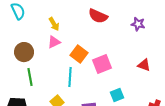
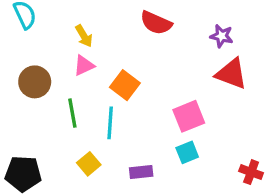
pink square: (102, 64) -> (189, 116), moved
red triangle: (144, 65) -> (231, 74), moved, size x1.5
green line: (30, 77) -> (72, 113), moved

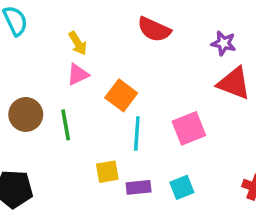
brown circle: (35, 82) -> (26, 114), moved
cyan line: (110, 123) -> (137, 134), moved
cyan square: (187, 152) -> (182, 187), moved
yellow square: (89, 164) -> (107, 172), moved, turned 30

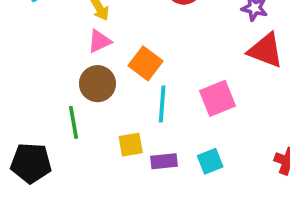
brown circle: (26, 114) -> (97, 84), moved
green line: (66, 125) -> (73, 122), moved

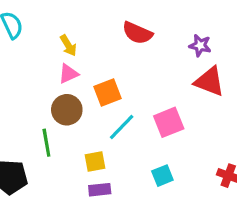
orange square: (145, 63) -> (108, 93), turned 32
cyan line: (162, 104) -> (122, 127), turned 40
purple rectangle: (164, 161) -> (100, 190), moved

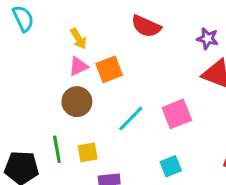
orange square: (108, 93) -> (109, 69), moved
green line: (46, 143) -> (57, 149), moved
yellow square: (95, 161) -> (88, 152), moved

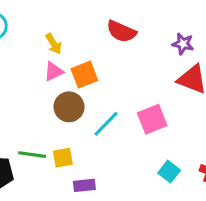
brown circle: (77, 102) -> (69, 107), moved
green line: (57, 149) -> (32, 155), turned -72
cyan square: (171, 166) -> (169, 172), moved, turned -30

